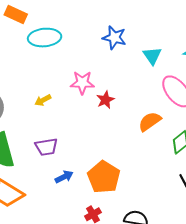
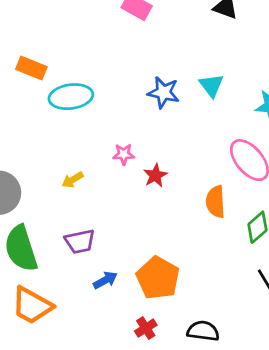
cyan triangle: (152, 56) -> (211, 85), moved
pink star: (82, 83) -> (124, 154), size x0.7
orange semicircle: (150, 122) -> (215, 202), turned -55

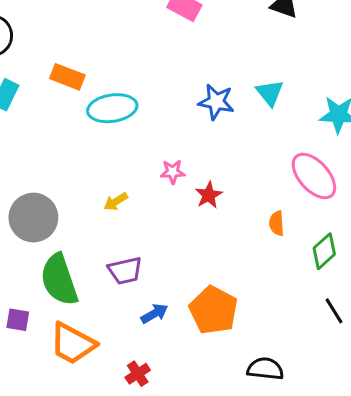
orange semicircle: (215, 202) -> (277, 223), size x0.7
red cross: (146, 328) -> (138, 374), moved

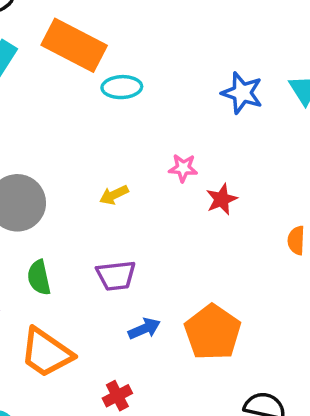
orange rectangle: (67, 77) -> (74, 45), size x1.6
cyan ellipse: (112, 108) -> (122, 87), size x0.7
green semicircle: (59, 280) -> (39, 278), size x0.6

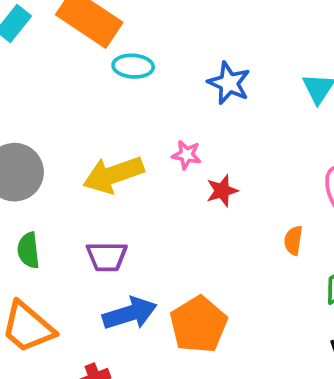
blue star: (242, 93) -> (229, 83), moved
yellow arrow: (114, 195) -> (113, 175), size x2.0
blue arrow: (144, 329) -> (130, 313), size x1.6

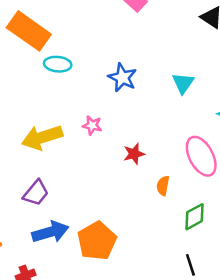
red star: (222, 191) -> (134, 154), moved
purple trapezoid: (107, 257) -> (36, 193), turned -52

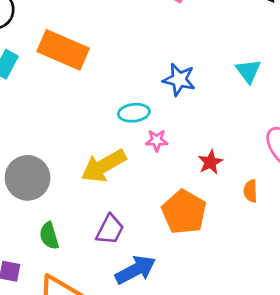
cyan ellipse: (58, 64) -> (134, 113), moved
orange pentagon: (97, 241) -> (184, 212), moved

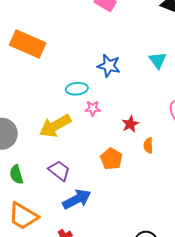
orange semicircle: (250, 191) -> (148, 145), moved
orange pentagon: (184, 212) -> (111, 159), size x0.7
purple trapezoid: (110, 230) -> (59, 171), turned -80

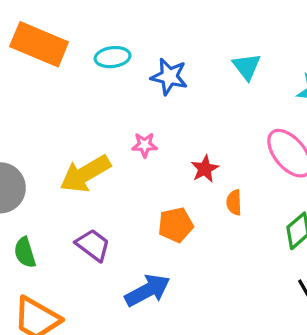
cyan ellipse: (77, 89) -> (113, 57), moved
orange pentagon: (111, 159) -> (176, 225), turned 30
blue arrow: (77, 199) -> (148, 290), moved

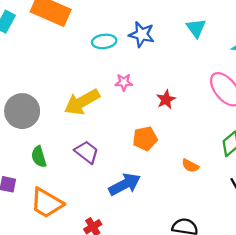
cyan ellipse: (113, 57) -> (104, 41), moved
orange semicircle: (234, 202) -> (190, 166), moved, turned -60

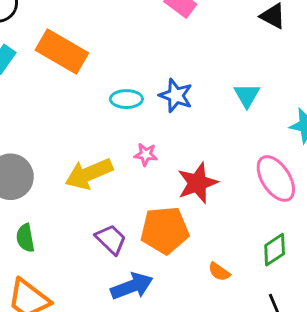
red star: (166, 99) -> (197, 183), size x1.6
orange pentagon: (145, 139) -> (165, 230), size x1.5
purple trapezoid: (87, 152) -> (111, 239), moved

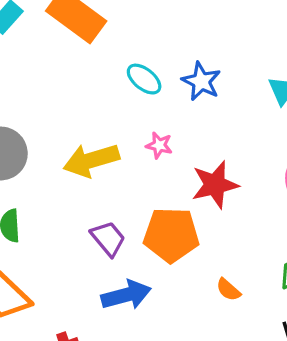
cyan ellipse: (126, 99) -> (144, 79), turned 32

